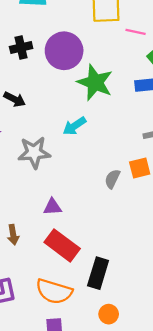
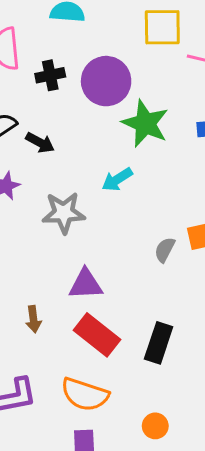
purple triangle: (52, 207) -> (86, 284), size x1.4
black rectangle: (98, 273) -> (159, 343), moved

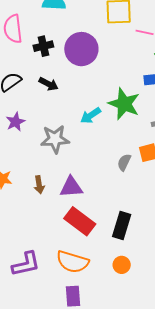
green star: (145, 123) -> (124, 104), moved
black arrow: (40, 143) -> (49, 84), moved
brown arrow: (33, 319) -> (39, 185), moved
orange circle: (155, 426) -> (122, 265), moved

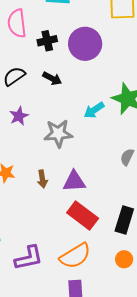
orange semicircle: (73, 262) -> (75, 256), turned -48

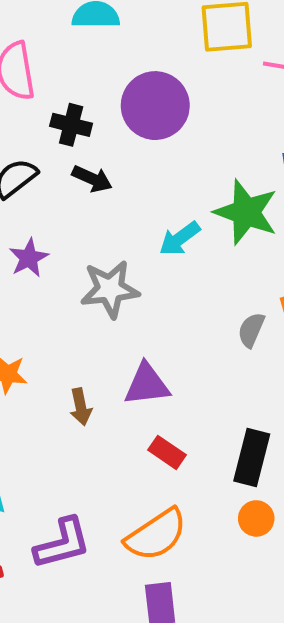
black cross: (47, 41) -> (71, 125), moved, turned 30
brown arrow: (42, 179) -> (81, 407), moved
red rectangle: (83, 216) -> (167, 452), size x0.6
orange circle: (124, 259) -> (256, 518), moved

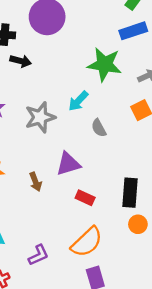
cyan arrow: (180, 239) -> (78, 101), moved
gray semicircle: (251, 330) -> (99, 128), moved, turned -42
purple L-shape: (62, 543) -> (38, 255), size x0.7

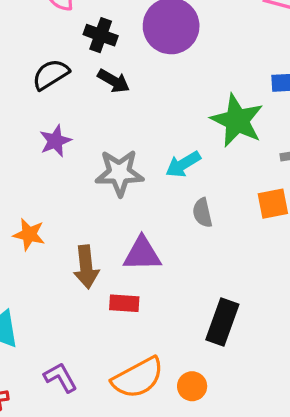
brown arrow: (36, 182) -> (86, 267), size x1.4
red rectangle: (85, 198) -> (124, 303), moved, turned -36
orange circle: (138, 224) -> (192, 386), moved
purple L-shape: (38, 255) -> (60, 377), turned -110

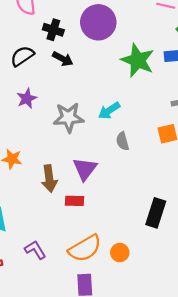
green star: (237, 121) -> (138, 60), moved
purple triangle: (142, 254) -> (85, 169), turned -50
black rectangle: (222, 322) -> (156, 213), moved

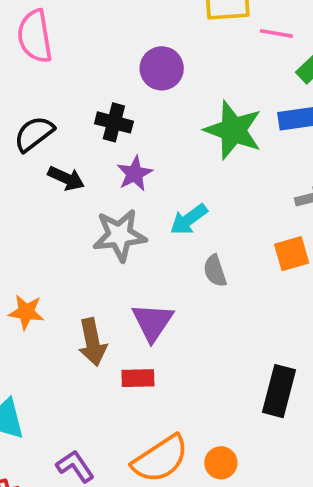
purple circle: (98, 22) -> (162, 68), size x0.7
black cross: (53, 30) -> (114, 122), moved
black arrow: (63, 59) -> (66, 178), moved
purple star: (27, 98) -> (135, 173), moved

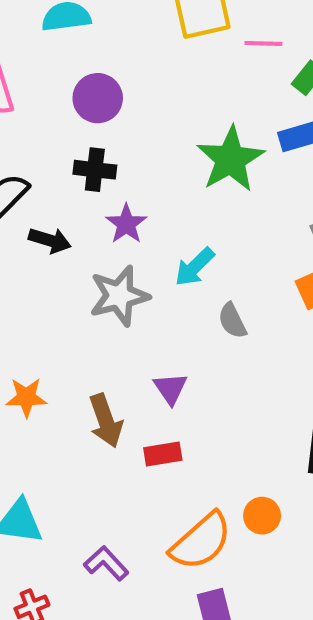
purple circle: (162, 68) -> (98, 98), moved
green star: (233, 130) -> (230, 159), turned 30
purple triangle: (153, 322) -> (170, 388), size x0.7
orange circle: (221, 463) -> (262, 516), moved

